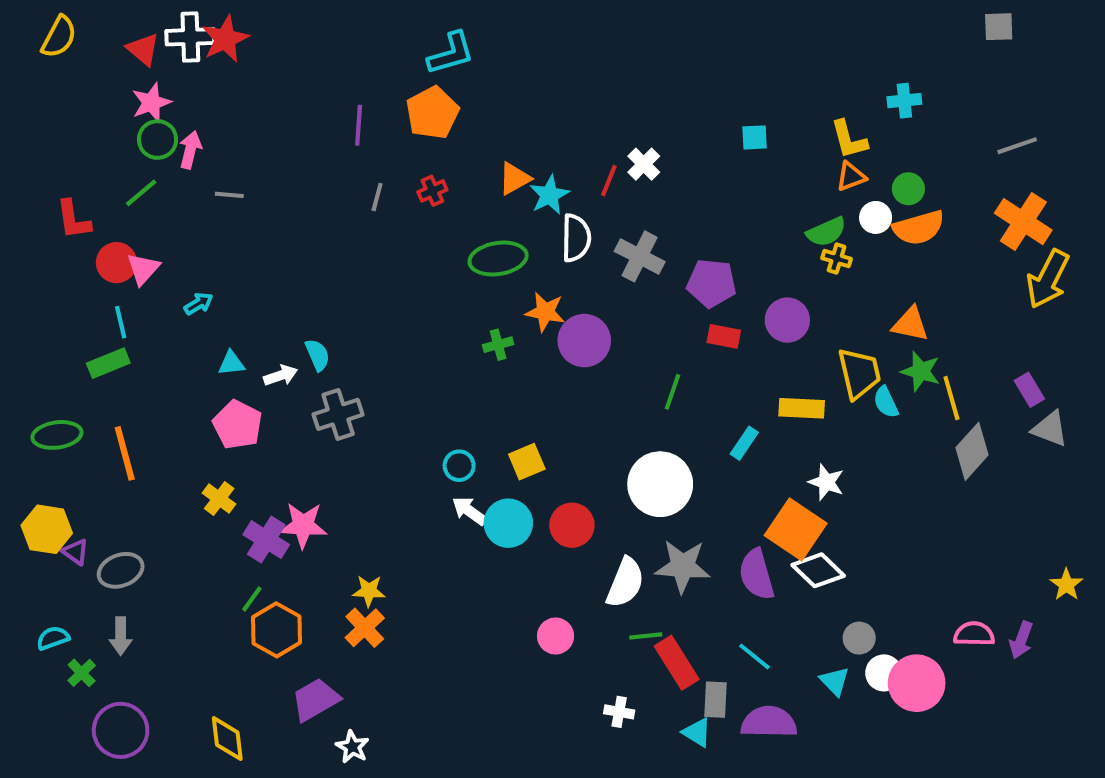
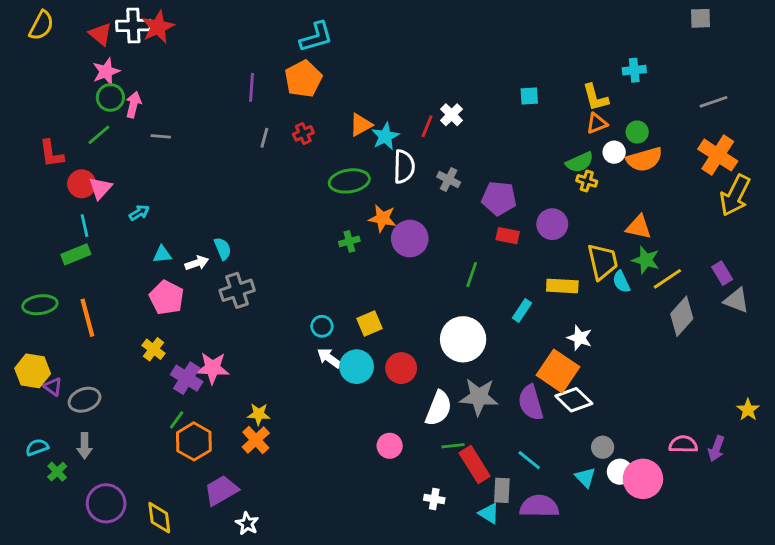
gray cross: (640, 256) -> (449, 180), size x0.7
yellow line: (951, 398) -> (667, 279), turned 72
purple circle: (121, 730) -> (106, 503), moved

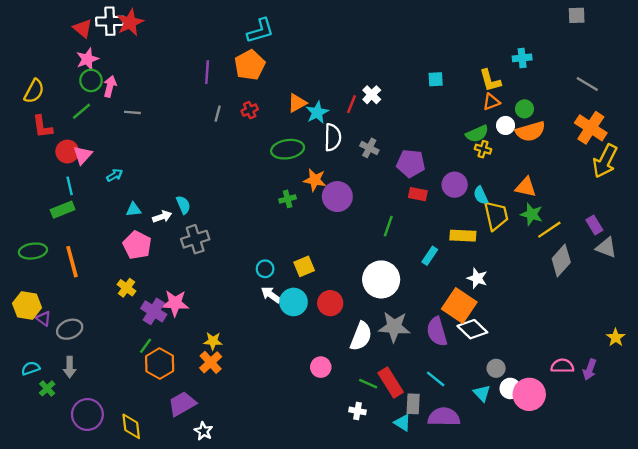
yellow semicircle: (41, 26) -> (34, 91), moved
gray line: (713, 102) -> (587, 84), turned 50
cyan semicircle: (621, 282) -> (481, 195), moved
green line: (453, 446) -> (368, 384), moved, turned 30

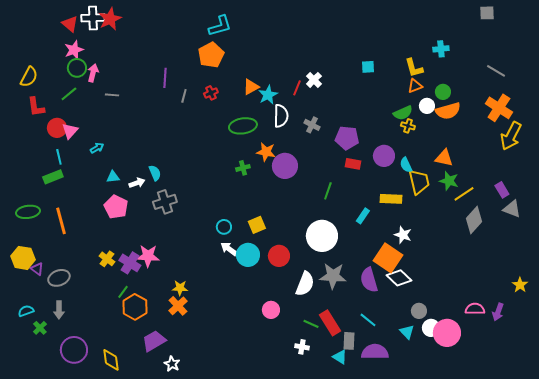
purple line: (207, 72) -> (165, 78), moved
yellow cross: (126, 288) -> (107, 259), moved

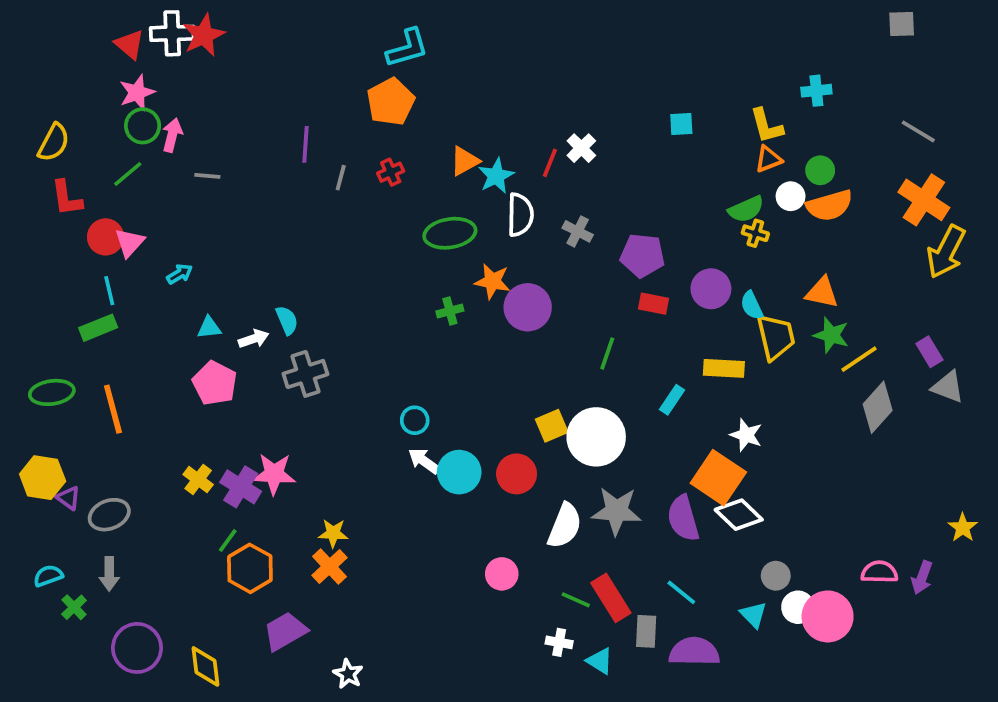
yellow square: (257, 225) -> (552, 426), moved
cyan triangle: (340, 357) -> (600, 661), moved
white star: (172, 364) -> (348, 674), moved

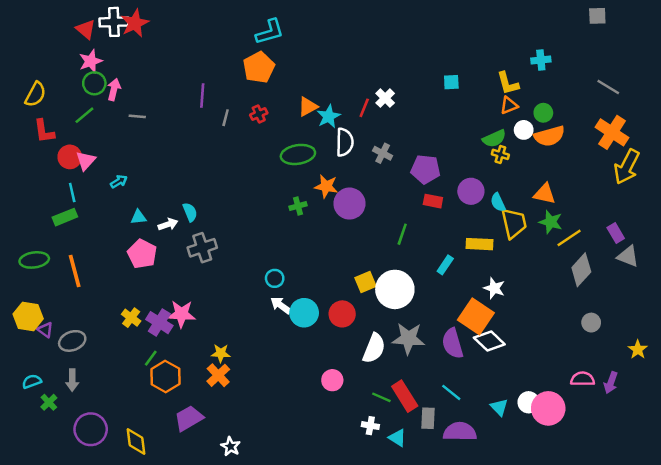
gray circle: (776, 576) -> (591, 323), moved

